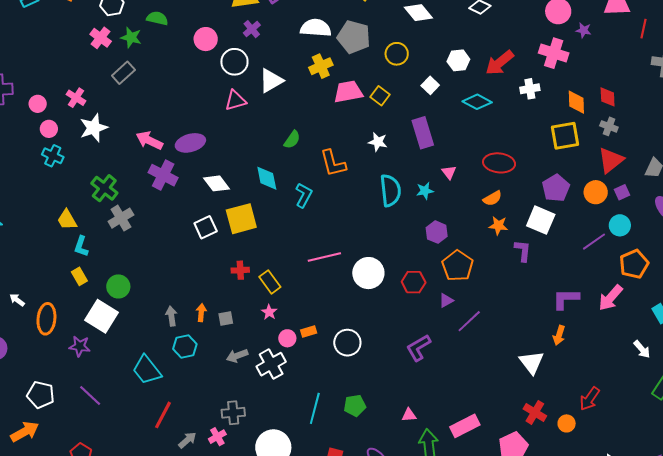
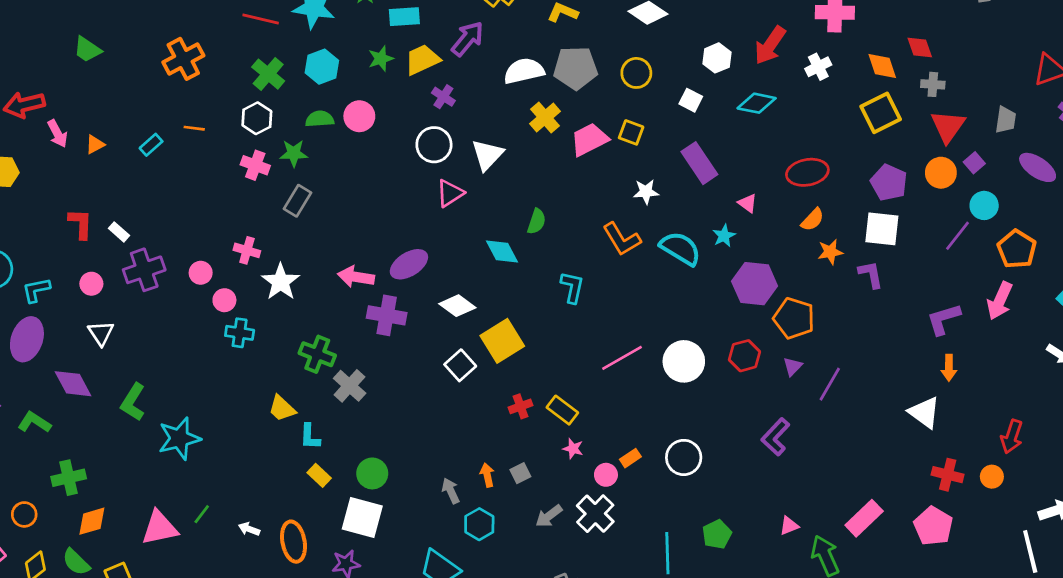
pink circle: (206, 39) -> (359, 116), moved
orange L-shape: (333, 163) -> (622, 239), moved
cyan diamond: (267, 178) -> (502, 252), moved
cyan semicircle: (390, 190) -> (680, 248), turned -36
purple hexagon: (437, 232) -> (755, 284), size x1.5

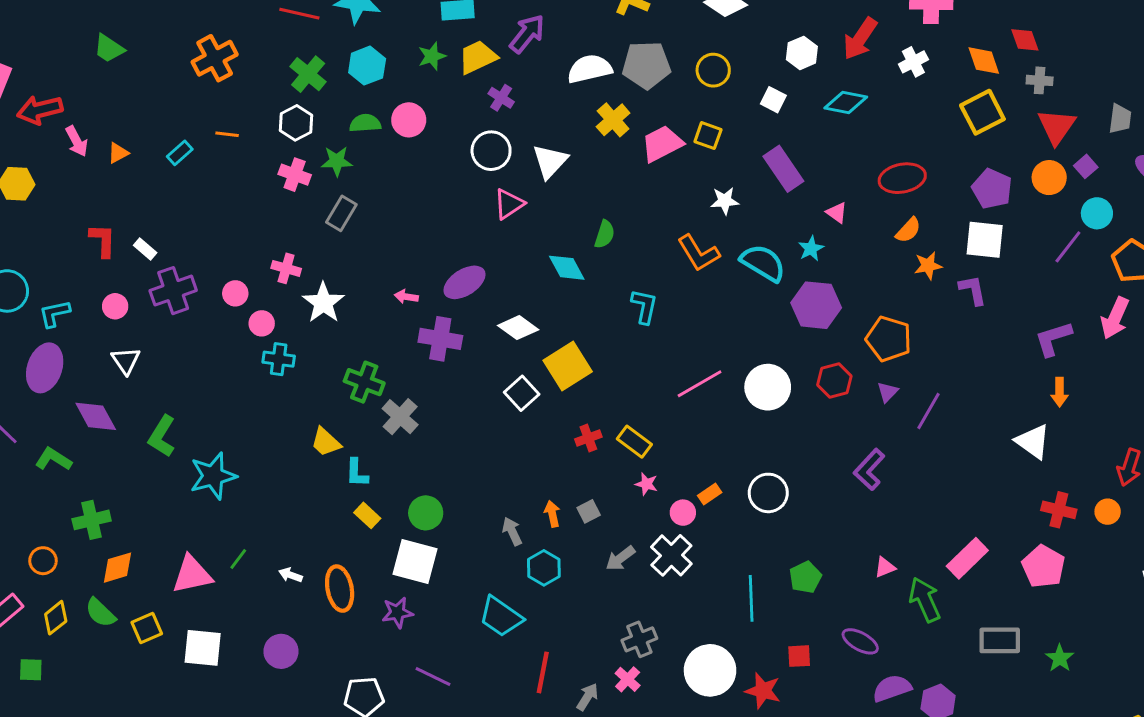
pink arrow: (356, 277) -> (406, 297), size x0.6
purple hexagon: (755, 284) -> (816, 305), moved

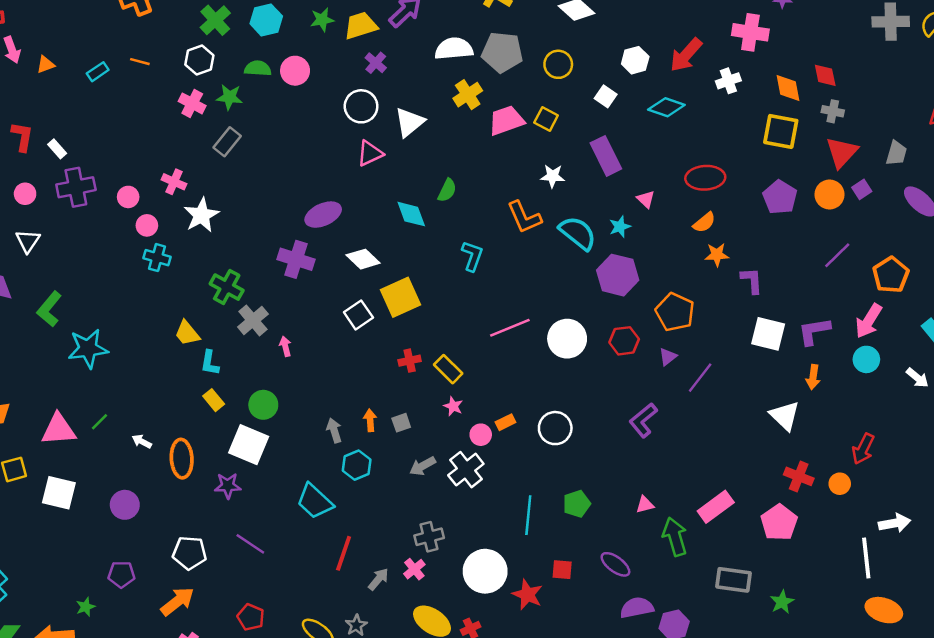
yellow square: (982, 112) -> (781, 131), turned 30
cyan circle: (1097, 213) -> (866, 359), moved
white square: (985, 240) -> (768, 334), moved
pink arrow: (406, 297) -> (285, 346), moved, turned 60

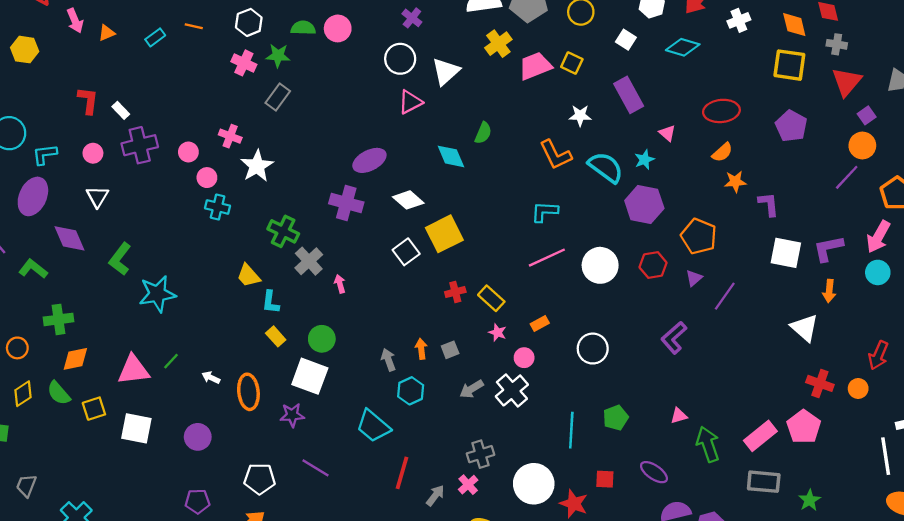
orange circle: (830, 194) -> (862, 145), moved
cyan L-shape: (472, 256) -> (545, 212), moved, turned -104
orange rectangle: (505, 422) -> (540, 324), moved
pink rectangle: (716, 507) -> (760, 436), moved

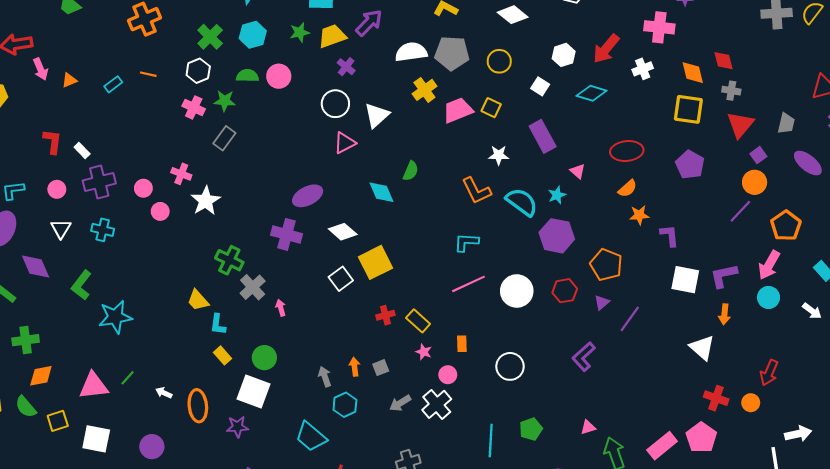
cyan cross: (218, 207) -> (103, 230), moved
orange rectangle: (540, 324) -> (462, 344), turned -63

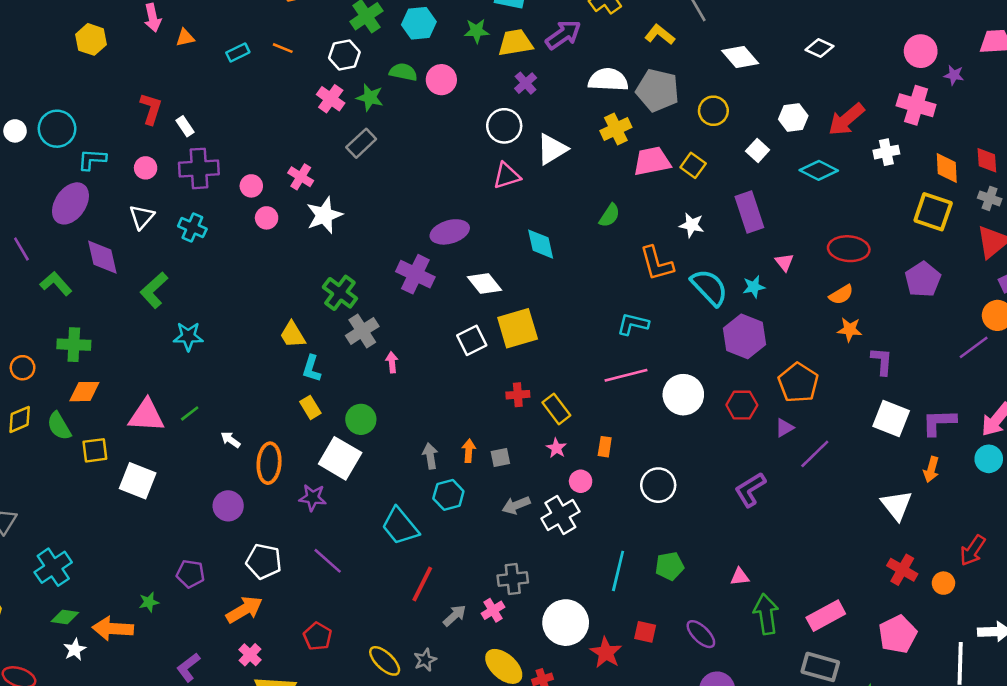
green semicircle: (411, 171) -> (610, 215), moved
cyan star: (115, 317) -> (188, 336), size x0.7
pink pentagon: (701, 437) -> (898, 634), moved
purple circle: (152, 447) -> (228, 506), moved

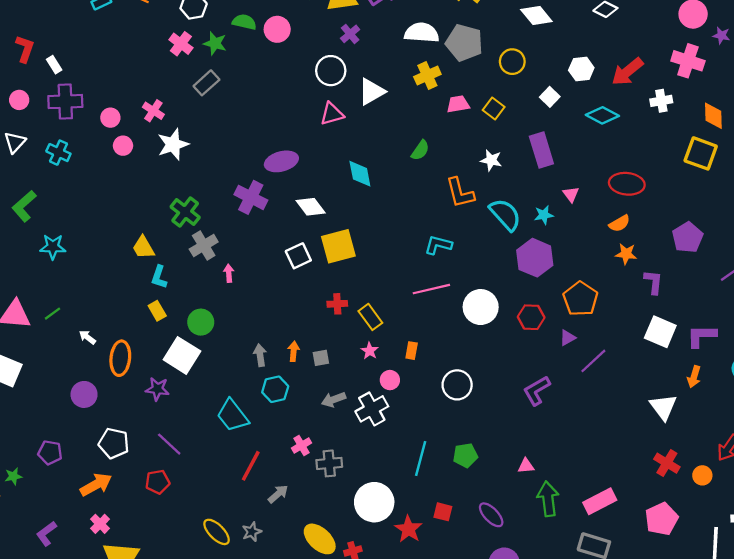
pink trapezoid: (652, 161) -> (458, 104), size x0.7
purple pentagon: (923, 279) -> (688, 237), moved
pink cross: (493, 610) -> (301, 445), moved
red pentagon: (318, 636) -> (158, 482), moved, turned 30

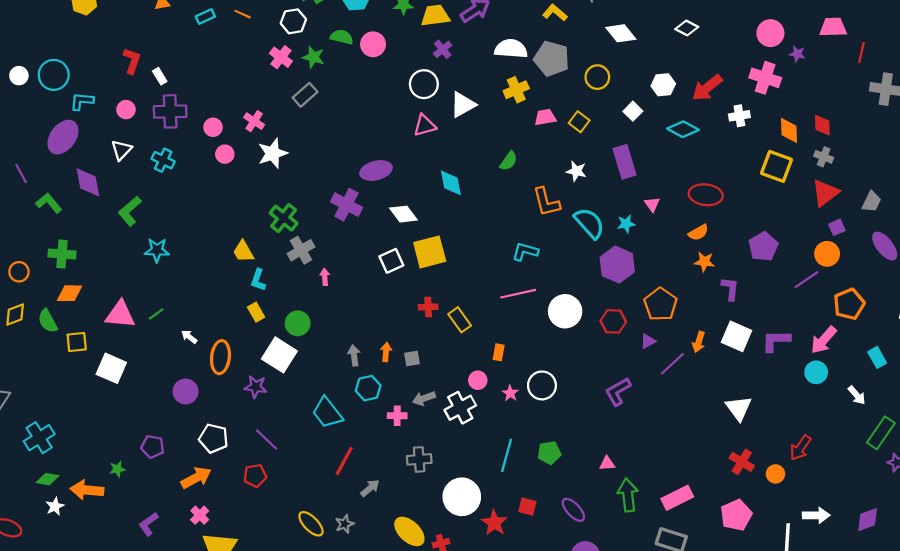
pink star: (370, 351) -> (510, 393), moved
orange arrow: (694, 377) -> (699, 342), moved
pink cross: (301, 445) -> (397, 416), moved, turned 30

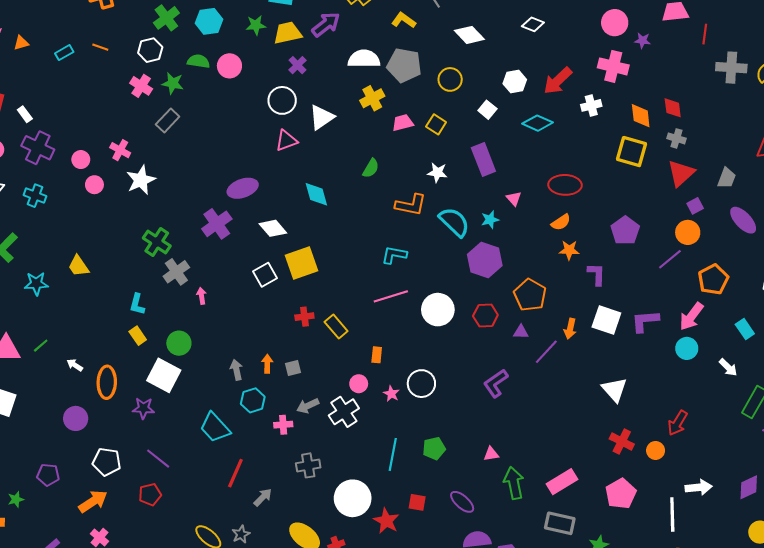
purple cross: (170, 111) -> (38, 148), turned 32
orange L-shape: (546, 202) -> (411, 205), turned -60
purple cross: (346, 205) -> (217, 224), turned 32
yellow trapezoid: (243, 251) -> (78, 266), moved
purple triangle: (648, 341) -> (521, 332), turned 35

